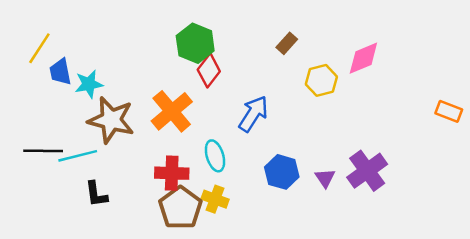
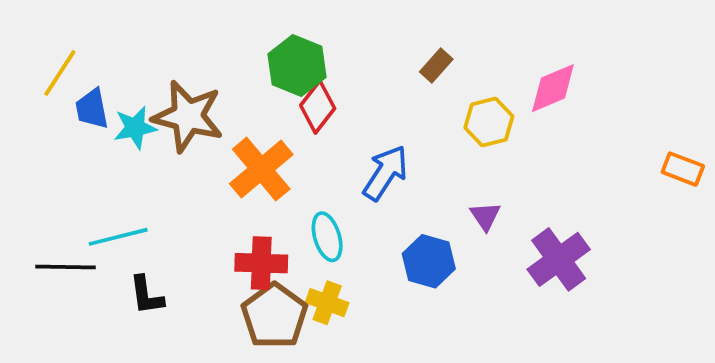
brown star: (111, 120) -> (188, 116), moved
black line: (43, 151) -> (65, 267), moved
purple triangle: (325, 178) -> (485, 216), moved

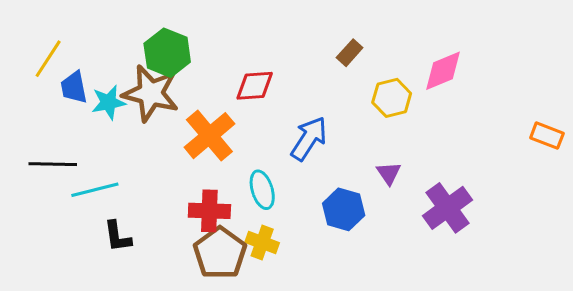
green hexagon: (297, 66) -> (167, 53), moved
red diamond: (318, 107) -> (255, 86), turned 48
black line: (65, 267) -> (53, 164), moved

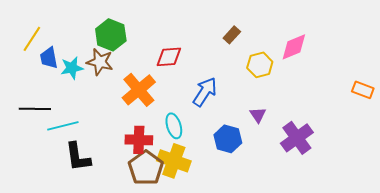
brown star: (151, 93) -> (100, 62), size x0.7
black L-shape: (118, 236) -> (78, 157), size x1.4
yellow cross: (262, 243) -> (174, 161), size x1.5

